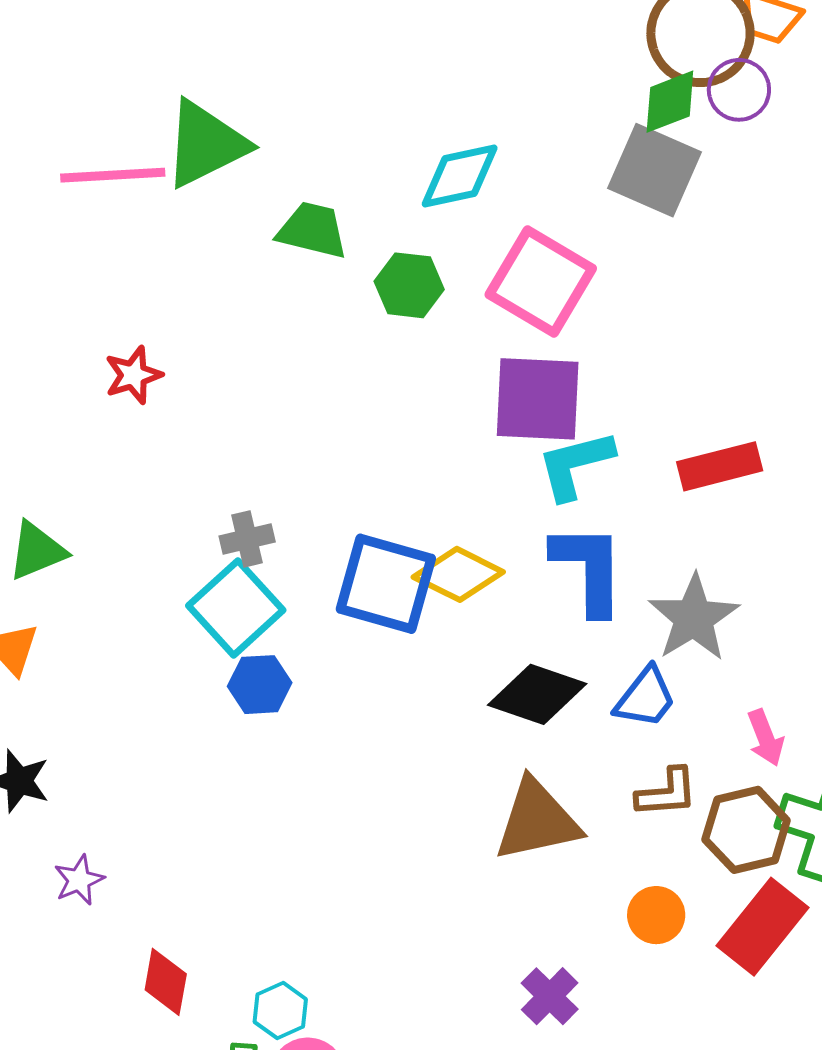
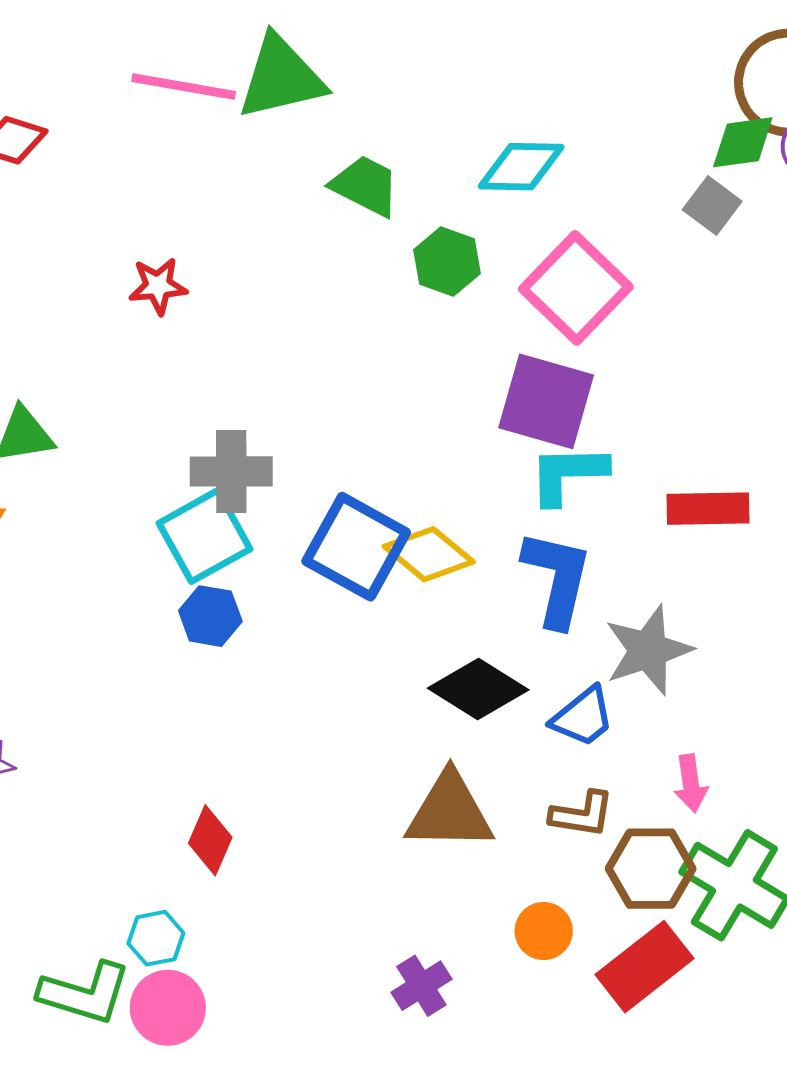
gray square: (655, 170) -> (712, 205), size x0.6
gray cross: (247, 539) -> (231, 471), size x1.5
red diamond: (166, 982) -> (210, 840), moved

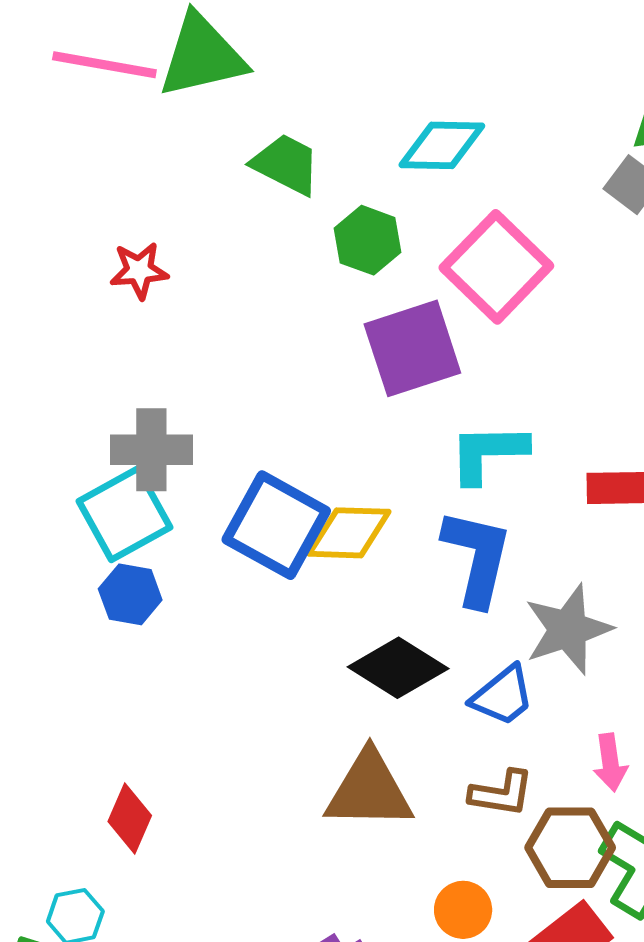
red star: (158, 286) -> (139, 270), moved
purple square: (546, 401) -> (412, 348), moved, turned -34
yellow diamond: (429, 554) -> (349, 533), turned -38

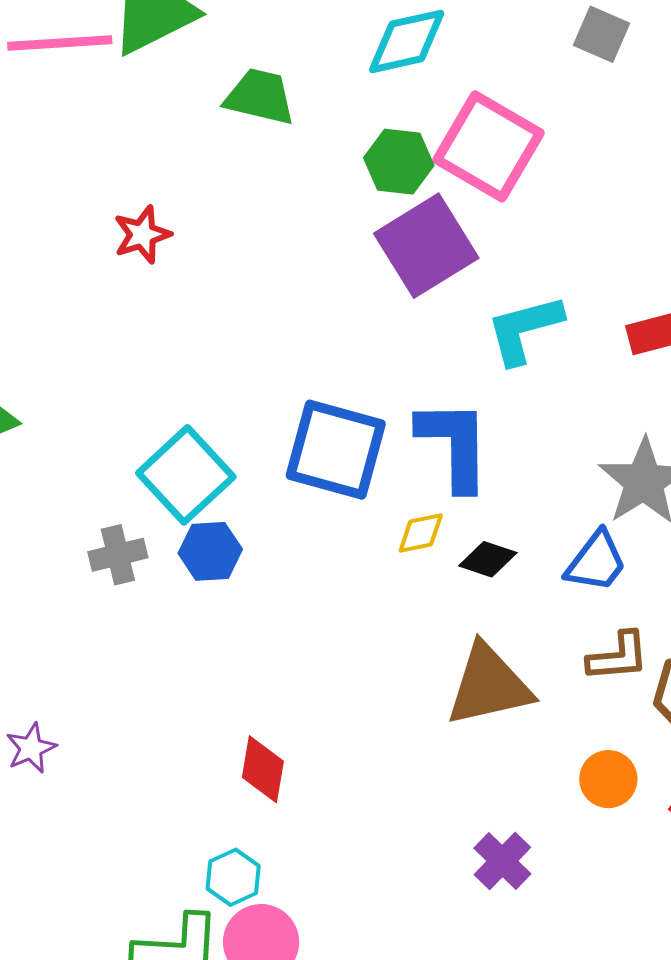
green hexagon: (368, 240) -> (399, 162), moved
gray cross: (151, 450) -> (118, 555), moved, size x0.7
yellow diamond: (349, 533) -> (421, 533), moved, size x0.6
blue L-shape: (477, 557) -> (454, 445), moved
black diamond: (398, 668) -> (488, 559), size x0.6

